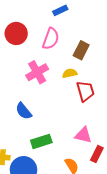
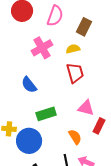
red trapezoid: (85, 91) -> (75, 73), moved

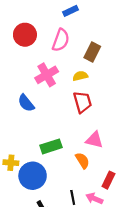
blue semicircle: (29, 85) -> (26, 103), moved
red rectangle: (99, 126) -> (108, 180), moved
orange semicircle: (75, 137) -> (82, 161), moved

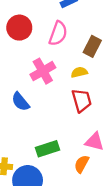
orange semicircle: (82, 161) -> (82, 164), turned -119

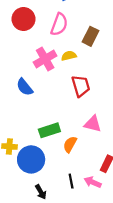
yellow semicircle: (79, 72) -> (69, 56), moved
orange semicircle: (82, 164) -> (70, 144), moved

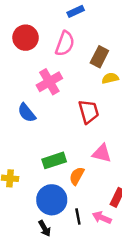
yellow semicircle: (69, 56) -> (110, 78), moved
blue circle: (31, 159) -> (52, 200), moved

